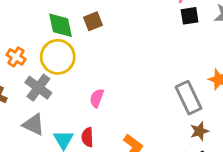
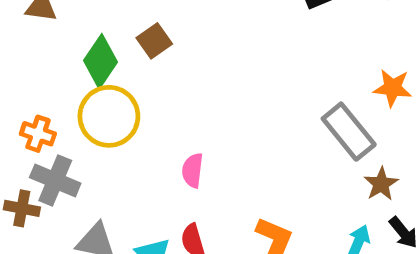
green diamond: (60, 25) -> (101, 61), turned 60
gray cross: (38, 88) -> (55, 180), moved

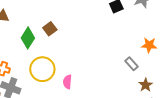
yellow circle: (109, 116) -> (42, 69), moved
gray rectangle: (349, 132) -> (132, 64), size x0.6

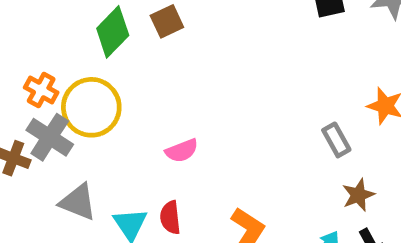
yellow circle: (42, 69) -> (91, 107), moved
pink semicircle: (67, 82) -> (182, 151), turned -128

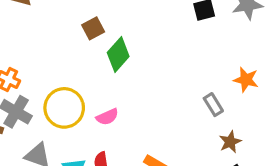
green diamond: (113, 32) -> (118, 55), moved
yellow circle: (91, 107) -> (64, 108), moved

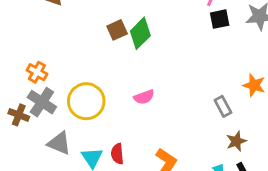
green diamond: (118, 55) -> (140, 33), moved
pink semicircle: (107, 117) -> (144, 97), moved

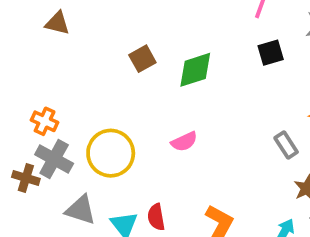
black square: (220, 19) -> (271, 53), moved
green diamond: (140, 33) -> (195, 70), moved, turned 32

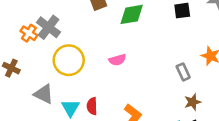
gray cross: (54, 159) -> (48, 27), moved

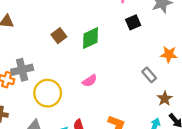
gray cross: (48, 27) -> (22, 70), turned -35

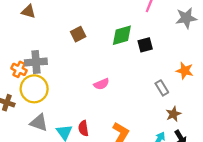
black square: (133, 22) -> (145, 45), moved
green diamond: (91, 38) -> (122, 35), moved
yellow circle: (48, 93) -> (34, 89), moved

